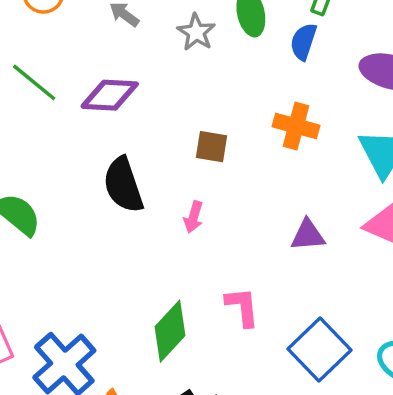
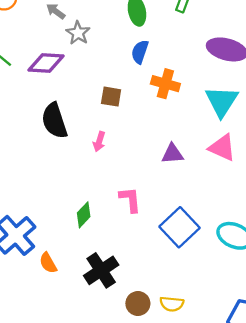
gray star: (196, 32) -> (78, 33), moved
blue semicircle: (303, 42) -> (140, 52), moved
green diamond: (170, 331) -> (84, 215), size x0.7

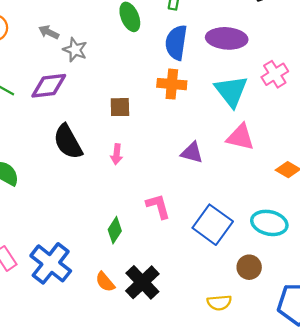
blue semicircle: (140, 52) -> (176, 43), moved, size x1.4
purple triangle: (172, 154) -> (192, 153), turned 30
orange semicircle: (48, 263) -> (105, 282), moved
brown circle: (138, 303) -> (249, 267), moved

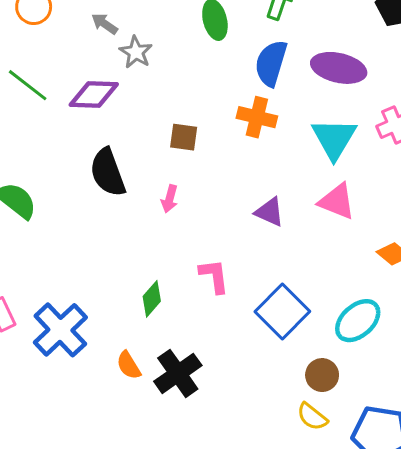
cyan ellipse: (269, 223) -> (358, 321), turned -64
yellow semicircle: (219, 303) -> (312, 417), moved, turned 35

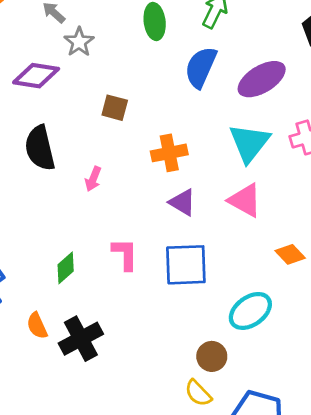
purple ellipse: (339, 68) -> (262, 79), turned -51
orange cross: (257, 117) -> (169, 153), moved, turned -32
brown square: (184, 137) -> (115, 108), moved
blue square: (282, 311) -> (186, 265), moved, turned 36

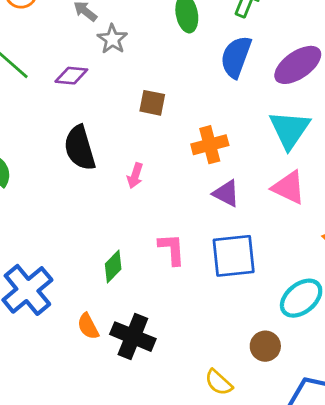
purple diamond: (36, 76) -> (71, 76), size x0.7
black cross: (81, 339) -> (133, 337), turned -36
yellow semicircle: (198, 393) -> (219, 382), moved

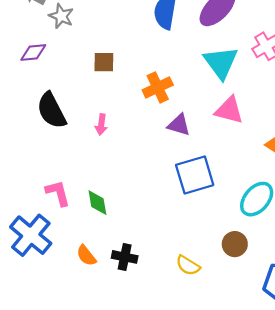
pink L-shape: (172, 249) -> (58, 193), moved
green diamond: (113, 267) -> (97, 203), turned -44
black cross: (133, 337) -> (125, 257), size x0.7
yellow semicircle: (219, 382) -> (188, 265), moved

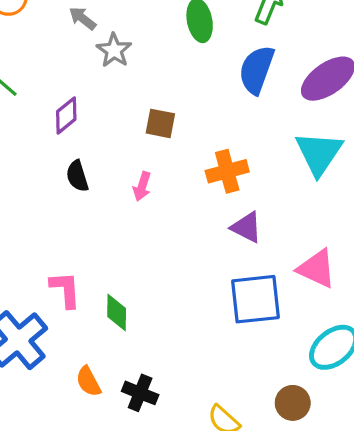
purple diamond: (33, 52) -> (66, 115), moved, turned -44
pink triangle: (229, 110) -> (317, 269), moved
black semicircle: (51, 111) -> (77, 176), size x0.6
pink arrow: (101, 125) -> (142, 186), moved

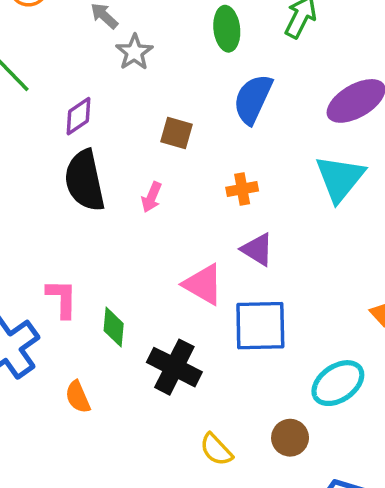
blue semicircle: (257, 70) -> (253, 99), moved
orange cross: (227, 171) -> (242, 189), size x0.7
black semicircle: (77, 176) -> (85, 181), size x1.8
pink triangle: (317, 269) -> (203, 284), moved
black cross: (140, 393) -> (174, 367), moved, size x1.4

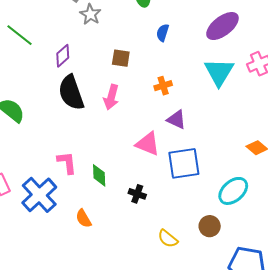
blue semicircle: (253, 99) -> (163, 33), size x0.6
pink arrow: (152, 197) -> (111, 97), size x1.4
black cross: (174, 367) -> (137, 194), size x0.6

